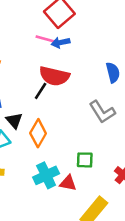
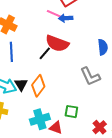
black triangle: (14, 121) -> (21, 84), moved

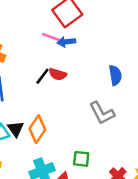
red semicircle: (57, 43) -> (58, 74), size x0.6
black line: (45, 53) -> (42, 76), moved

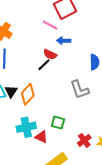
blue arrow: (66, 42) -> (64, 41), moved
black line: (42, 76) -> (44, 65), moved

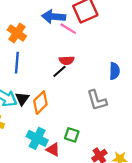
blue arrow: (64, 41) -> (54, 17), moved, size x1.5
red semicircle: (50, 54) -> (67, 60), turned -32
cyan cross: (26, 127) -> (37, 138), turned 36

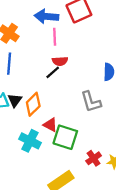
pink line: (68, 29) -> (55, 37), moved, turned 56
green square: (72, 135) -> (65, 137), size x1.6
red triangle: (53, 150) -> (50, 125), moved

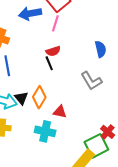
pink line: (55, 37) -> (55, 23), moved, turned 35
black line: (53, 72) -> (49, 63), turned -56
green square: (65, 137) -> (96, 146), moved, turned -30

